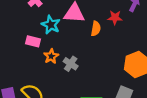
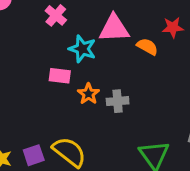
orange semicircle: (96, 29) -> (147, 47), turned -64
gray cross: (71, 64) -> (118, 101), turned -32

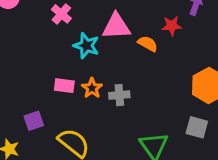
pink rectangle: (60, 76) -> (64, 86), moved
purple square: (34, 155) -> (34, 121), moved

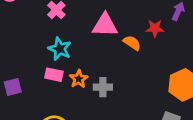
cyan star: (86, 46) -> (60, 49), moved
purple square: (34, 121) -> (13, 87), moved

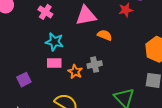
orange semicircle: (132, 43) -> (105, 35), moved
orange star: (79, 79) -> (75, 72), moved

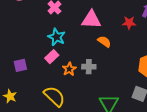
pink rectangle: (54, 63) -> (52, 57), turned -56

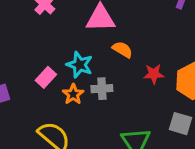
red star: (129, 23) -> (154, 74), moved
cyan star: (56, 37) -> (80, 65), moved

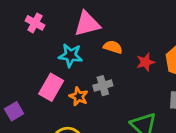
cyan star: (80, 65) -> (70, 55), moved
pink rectangle: (46, 77) -> (51, 87), size x1.4

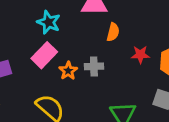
orange semicircle: (113, 47) -> (113, 32), turned 72
cyan star: (70, 55) -> (49, 22), moved

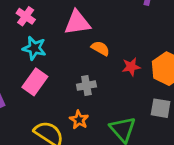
orange semicircle: (113, 32) -> (100, 48), turned -66
orange star: (68, 71) -> (79, 120), moved

